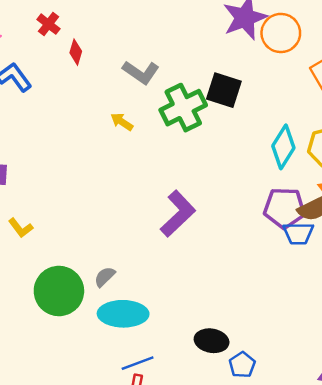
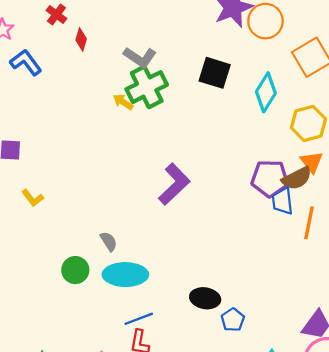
green cross: (183, 108) -> (147, 87), moved
cyan diamond: (283, 147) -> (266, 92), moved
blue trapezoid: (298, 233) -> (282, 201), turned 84
gray semicircle: (105, 277) -> (109, 241), turned 102
green circle: (59, 291) -> (75, 270), moved, size x0.6

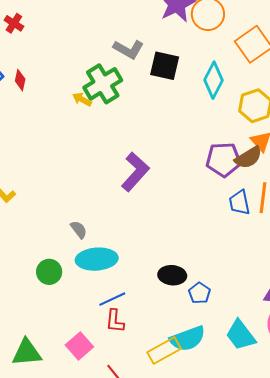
red diamond: (81, 39) -> (20, 80), moved
gray L-shape: (140, 57) -> (129, 49), moved
blue trapezoid: (282, 201) -> (239, 203), moved
green circle: (75, 270) -> (49, 272), moved

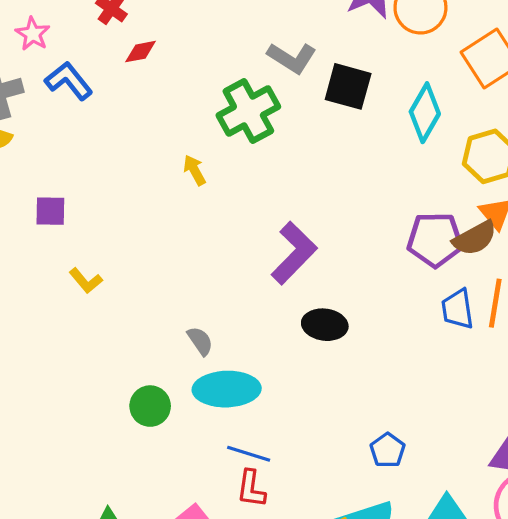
red diamond: (20, 80) -> (141, 52), moved, turned 65
yellow arrow: (82, 99) -> (194, 170), moved, turned 30
black ellipse: (172, 275) -> (325, 325), moved
blue line: (112, 299) -> (249, 454), turned 40

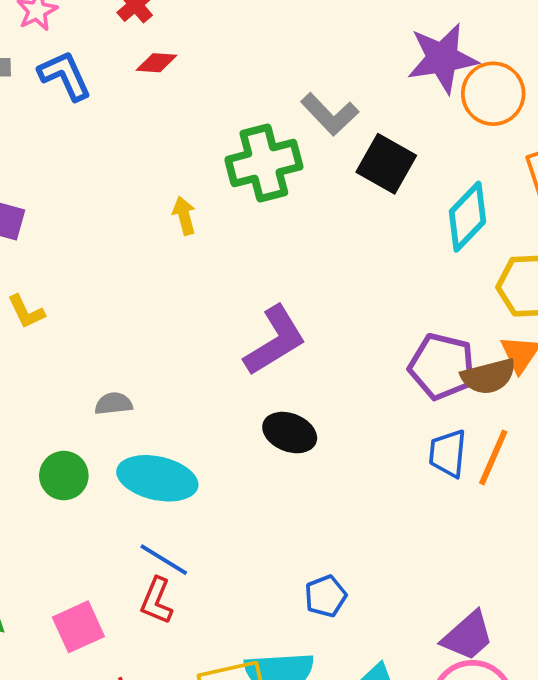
gray semicircle: (200, 341) -> (114, 404), moved, turned -76

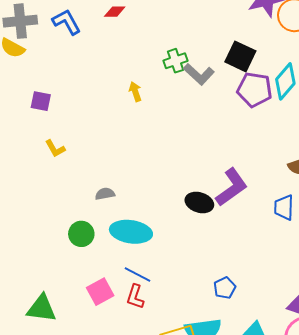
gray L-shape: (330, 114) -> (199, 74), moved
green cross: (264, 163) -> (175, 61), size x0.6
purple L-shape: (275, 341) -> (232, 187), moved
purple pentagon: (442, 366) -> (255, 90), moved
pink square: (78, 627) -> (100, 292), moved

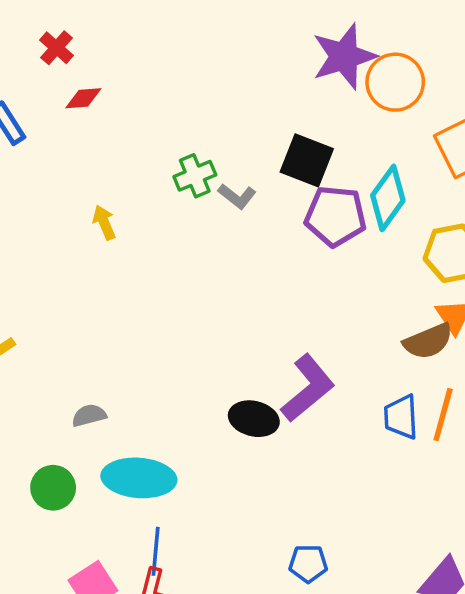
gray L-shape: (199, 74) -> (237, 196), size x0.7
yellow arrow: (135, 92) -> (104, 222), moved
blue line: (138, 275) -> (156, 551), turned 72
blue pentagon: (225, 288) -> (308, 563), turned 30

